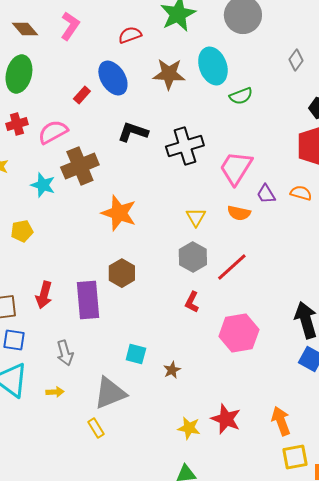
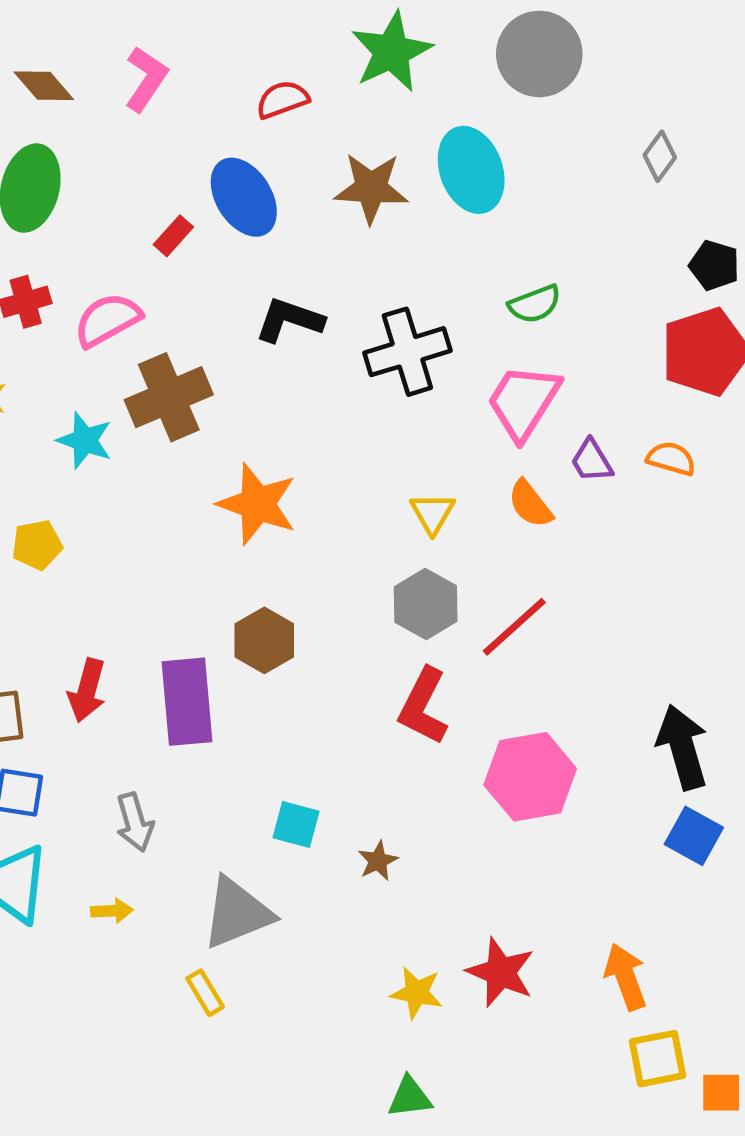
green semicircle: (241, 96) -> (535, 304), moved
orange semicircle: (239, 213) -> (530, 504), turned 40
red L-shape: (192, 302) -> (423, 706), size x1.6

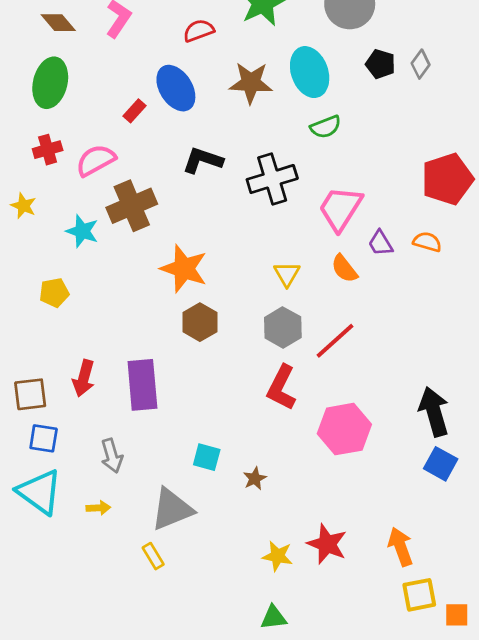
black pentagon: (714, 265) -> (380, 64), moved
green semicircle: (535, 304) -> (326, 127), moved
brown hexagon: (264, 640) -> (200, 322), moved

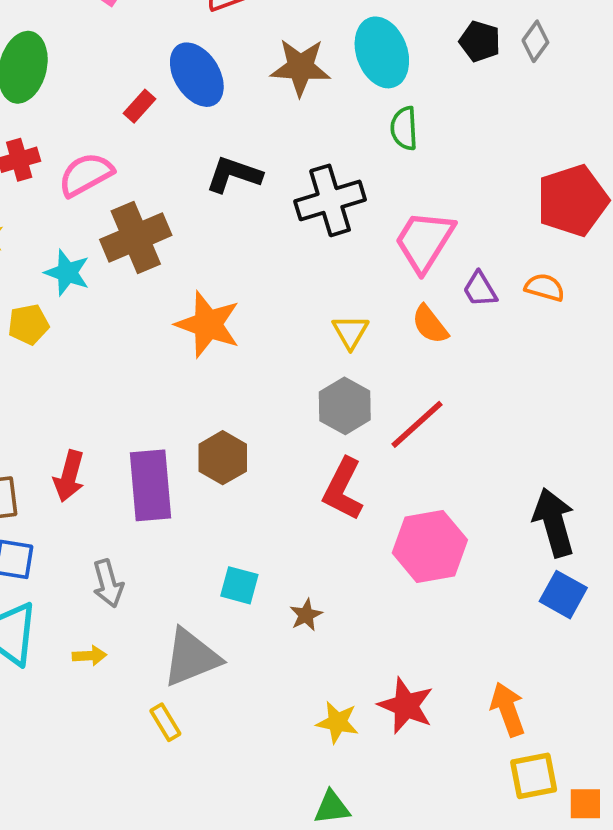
green semicircle: (326, 127) -> (404, 128), turned 108
yellow pentagon: (54, 293) -> (28, 324), moved
brown hexagon: (200, 322) -> (223, 458), moved

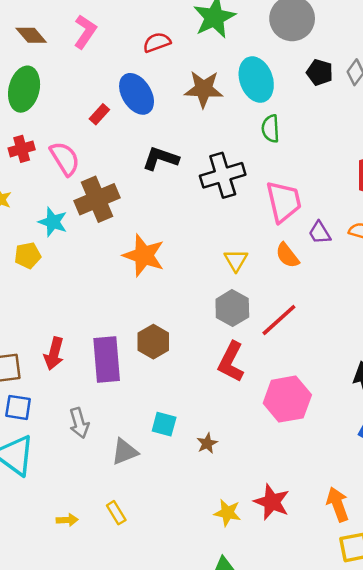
pink semicircle: (86, 175) -> (65, 158), turned 87
pink trapezoid: (424, 241) -> (284, 202), turned 135
yellow arrow: (89, 656) -> (67, 520), moved
gray triangle: (191, 658) -> (125, 452), moved, size x0.7

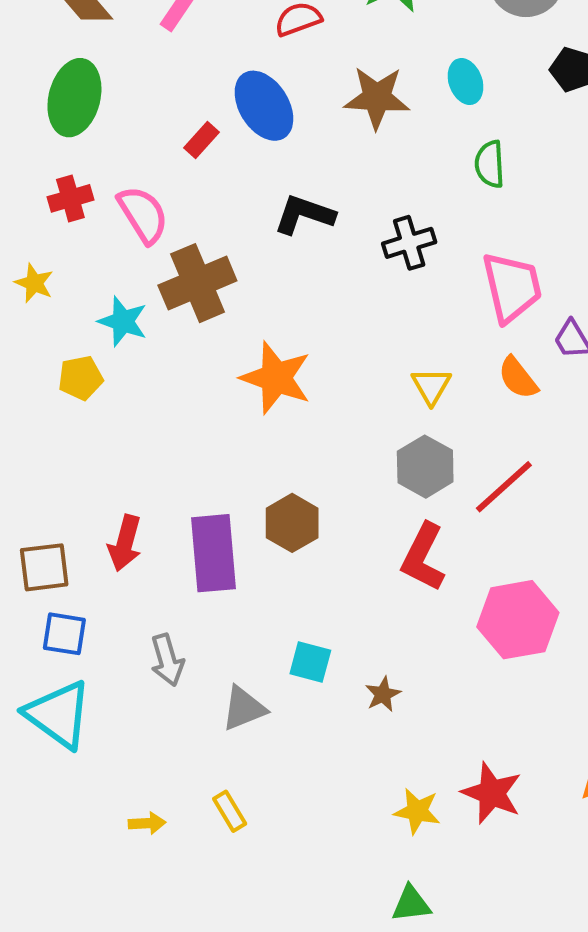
cyan ellipse: (256, 80) -> (466, 82), size x0.6
black cross: (223, 175) -> (409, 243), size x0.7

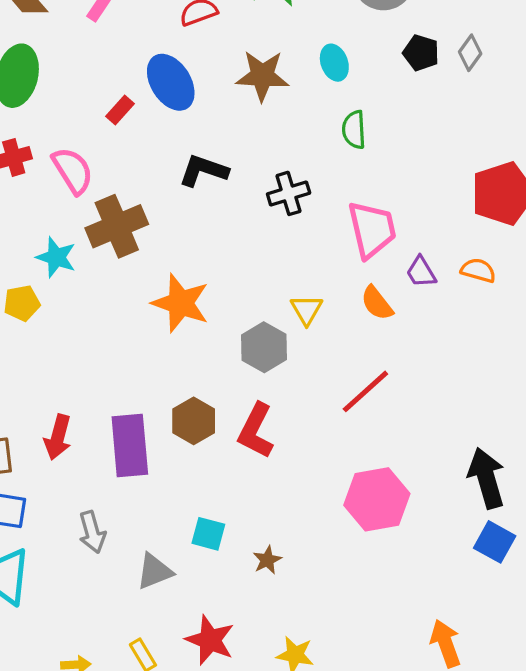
gray hexagon: (425, 467) -> (264, 347), moved
red L-shape: (423, 557) -> (256, 431), moved
red star: (492, 793) -> (210, 640), moved

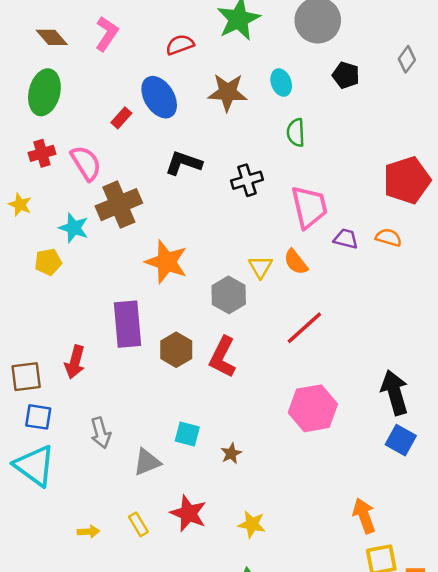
gray diamond: (470, 53) -> (407, 59), moved
purple trapezoid: (421, 272) -> (346, 239), turned 135
orange semicircle: (377, 303) -> (296, 262), moved
purple rectangle: (130, 445) -> (127, 324), moved

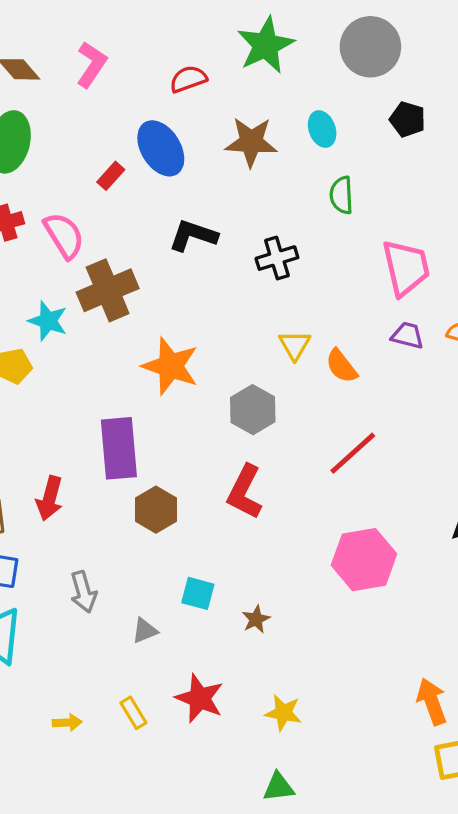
pink trapezoid: (309, 207) -> (406, 268), moved
yellow triangle: (260, 267) -> (295, 345), moved
brown hexagon: (176, 350) -> (156, 510), moved
gray triangle: (147, 462) -> (145, 631), size x0.7

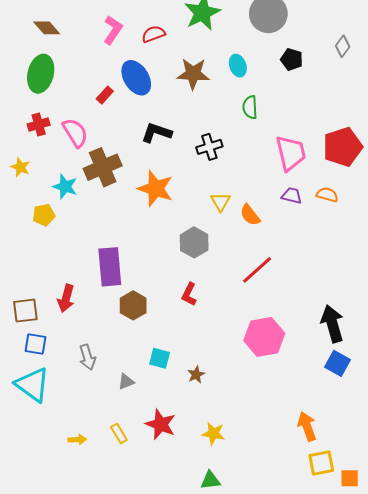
pink L-shape: (91, 65) -> (113, 30), moved
orange star: (170, 366) -> (156, 189), moved
red L-shape: (245, 492) -> (189, 294), size x0.7

